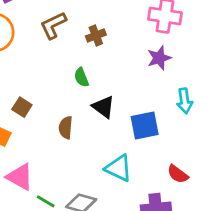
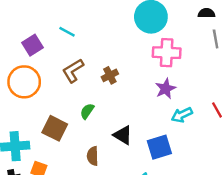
green semicircle: (81, 77) -> (87, 111), moved, turned 63
cyan arrow: (185, 101) -> (182, 115), moved, turned 78
brown square: (22, 107) -> (55, 128), moved, size x1.5

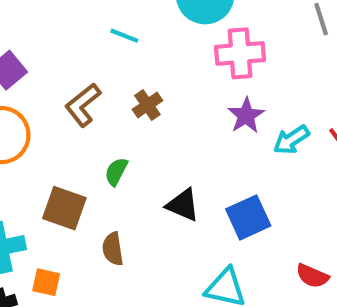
cyan line: (67, 32) -> (124, 36), moved
cyan arrow: (182, 115) -> (291, 140), moved
brown semicircle: (93, 156) -> (113, 249), moved

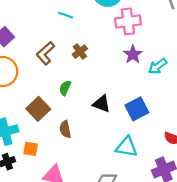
brown square: (64, 208) -> (38, 109), turned 30

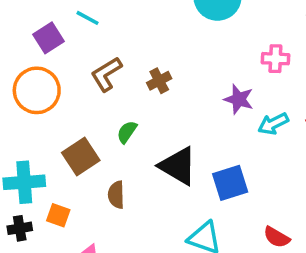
cyan line: (66, 15) -> (87, 18), moved
pink cross: (128, 21) -> (275, 59), moved, size x0.7
purple star: (133, 54) -> (239, 99), turned -30
black triangle: (102, 104) -> (178, 166), size x1.4

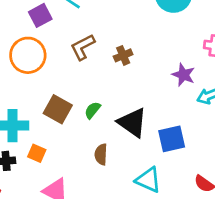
green semicircle: (127, 132) -> (93, 110), moved
brown square: (81, 157) -> (58, 109), turned -32
brown semicircle: (116, 195) -> (101, 154), moved

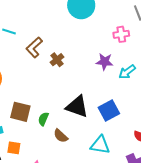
brown L-shape: (83, 47) -> (34, 47), moved
green semicircle: (93, 110) -> (43, 119), moved
brown semicircle: (101, 154) -> (61, 136), turned -35

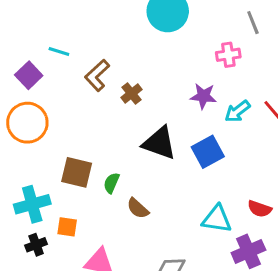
black triangle: (77, 106) -> (159, 143), moved
blue square: (109, 110) -> (208, 152), moved
cyan triangle: (100, 145) -> (217, 219), moved

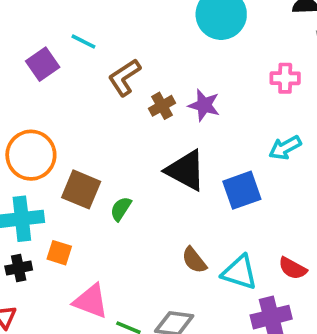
purple star: (203, 96) -> (204, 105), moved
orange circle: (27, 123) -> (31, 155), moved
brown semicircle: (138, 208) -> (194, 260), moved

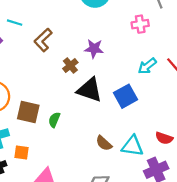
brown cross: (162, 106) -> (70, 66), moved

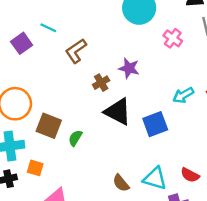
pink cross: (140, 24) -> (173, 38), moved, turned 36
brown semicircle: (104, 143) -> (121, 183), moved

